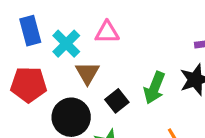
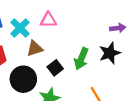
brown triangle: (87, 73) -> (35, 48), turned 42

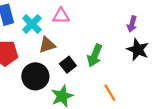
purple arrow: (118, 28) -> (132, 24), turned 112
black star: (110, 53) -> (138, 50), moved, turned -30

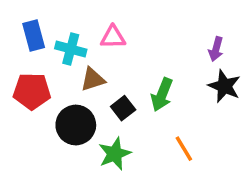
cyan cross: (32, 24) -> (71, 49), turned -30

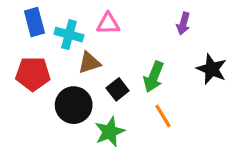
purple arrow: (216, 49) -> (183, 24), moved
orange line: (184, 149) -> (163, 116), moved

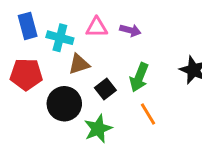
purple arrow: (183, 24) -> (130, 30), moved, turned -90

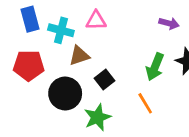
purple arrow: (130, 30) -> (169, 23), moved
green arrow: (139, 77) -> (155, 67), moved

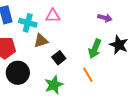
black circle: (65, 94) -> (18, 73), moved

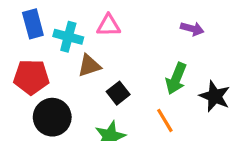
black star: (119, 45) -> (215, 96), moved

